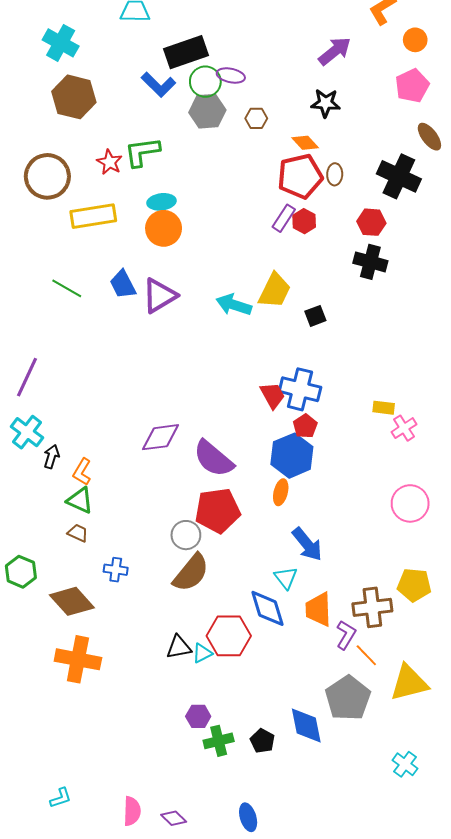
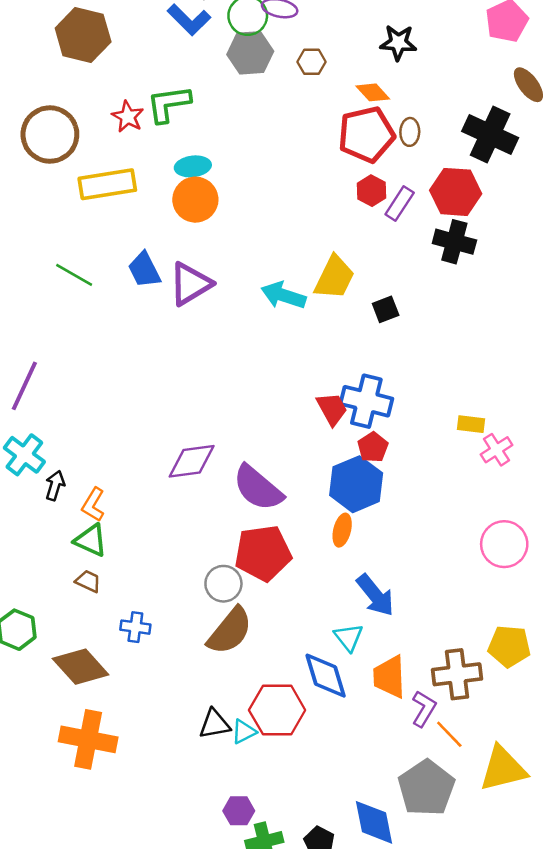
purple rectangle: (284, 218) -> (400, 203), moved
red hexagon: (371, 222) -> (456, 192), size x1.4

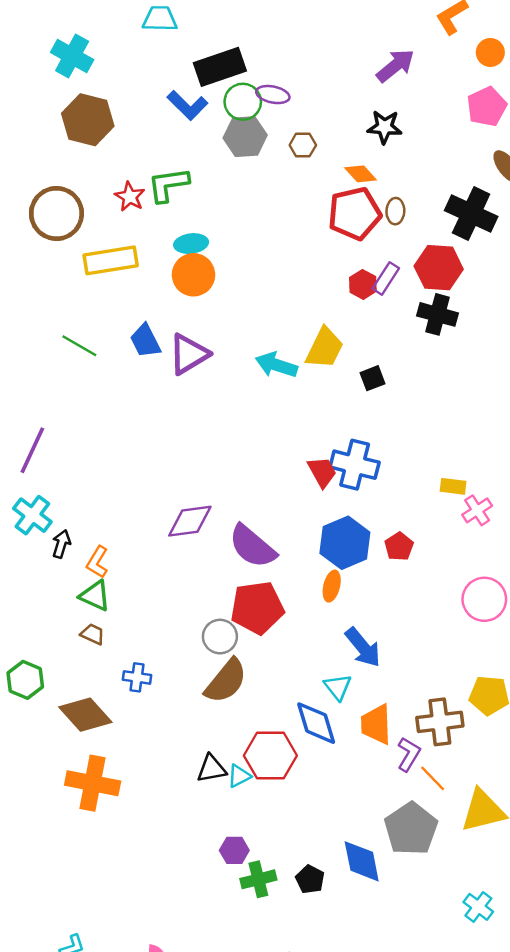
red hexagon: (371, 191) -> (363, 284), moved
red pentagon: (373, 447) -> (399, 546), moved

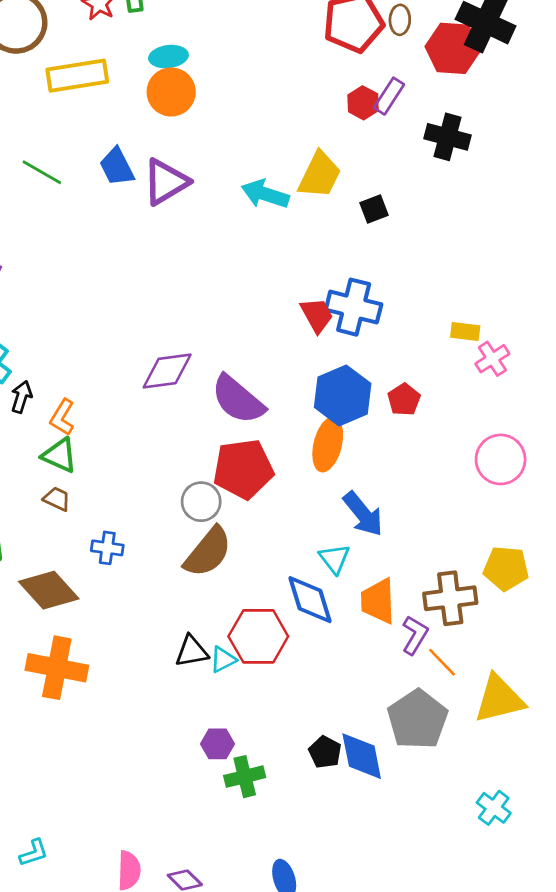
red hexagon: (439, 268) -> (453, 48), moved
orange ellipse: (332, 586) -> (328, 444), size x1.5
black pentagon: (310, 879) -> (325, 752), moved

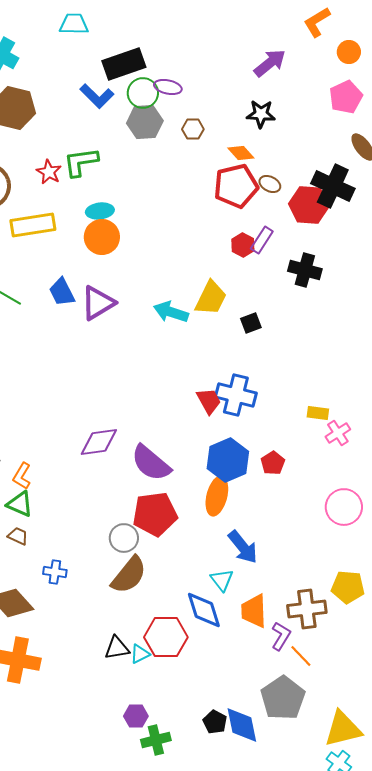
brown ellipse: (400, 20) -> (270, 184), turned -65
yellow triangle: (499, 699) -> (343, 729), moved

